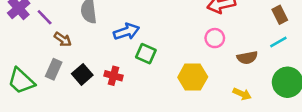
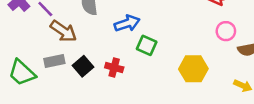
pink circle: (215, 38) -> (226, 31), moved
brown arrow: (63, 39) -> (63, 31), size x1.5
gray rectangle: (54, 69) -> (54, 61), turned 54

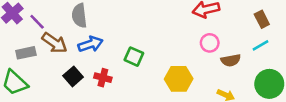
blue arrow: (127, 23) -> (90, 44), moved
gray rectangle: (54, 61) -> (26, 53), moved

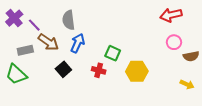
blue arrow: (90, 44) -> (78, 43), turned -48
red cross: (103, 78) -> (99, 70), moved
yellow hexagon: (179, 79) -> (137, 71), moved

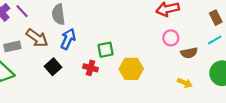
purple line: (34, 25) -> (22, 11), moved
green square: (113, 53) -> (106, 50), turned -35

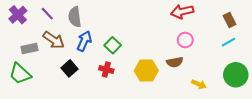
purple line: (22, 11) -> (47, 14), moved
green square: (106, 50) -> (113, 45), moved, turned -35
brown semicircle: (189, 53) -> (175, 62), moved

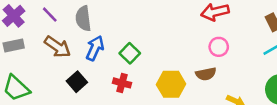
gray rectangle: (29, 48) -> (14, 46), moved

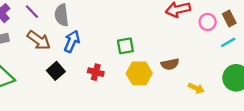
pink circle: (219, 47) -> (208, 22), moved
green square: (130, 53) -> (125, 46), moved, turned 36

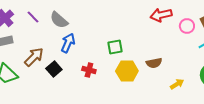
gray semicircle: (62, 15) -> (59, 20), turned -42
brown arrow: (39, 40) -> (34, 57), moved, turned -80
yellow arrow: (196, 88) -> (177, 84), turned -56

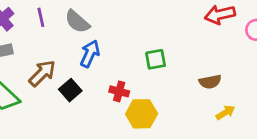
purple line: (33, 17) -> (41, 17), turned 32
yellow hexagon: (127, 71) -> (142, 114), moved
yellow arrow: (177, 84) -> (225, 112), moved

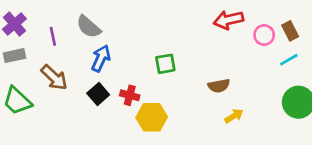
purple line: (41, 17) -> (53, 36), moved
brown arrow: (42, 73) -> (54, 78), turned 88
black square: (70, 90) -> (98, 94), moved

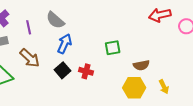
brown semicircle: (219, 86) -> (141, 65), moved
yellow arrow: (234, 116) -> (164, 87), turned 96
yellow hexagon: (152, 117) -> (134, 88), moved

